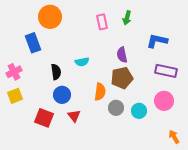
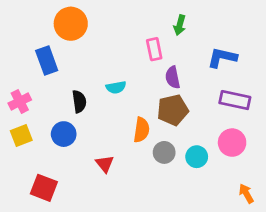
pink rectangle: (102, 22) -> (154, 49), moved
blue circle: (62, 95) -> (64, 134), moved
red square: (44, 118) -> (44, 188), moved

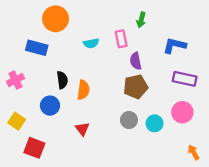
blue rectangle: (47, 60) -> (37, 48), turned -55
cyan semicircle: (116, 87) -> (91, 43), moved
orange semicircle: (141, 130) -> (83, 90), moved
yellow square: (21, 135) -> (17, 121), moved, turned -36

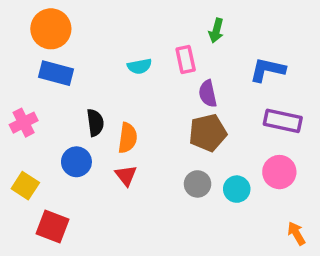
orange circle: (56, 19) -> (51, 29), moved
red triangle: (82, 129) -> (126, 175), moved

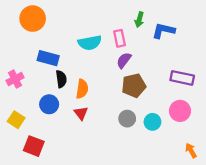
cyan semicircle: (140, 66) -> (90, 43), size x1.5
blue L-shape: (267, 70) -> (163, 31), moved
blue rectangle: (56, 73) -> (48, 58), moved
purple semicircle: (208, 94) -> (124, 60), moved, turned 49

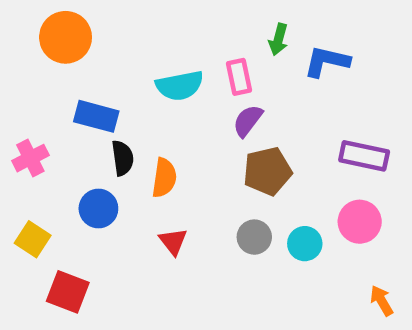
red triangle: (81, 113) -> (173, 241), moved

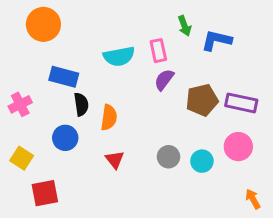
green arrow: (278, 40) -> (185, 26), turned -36
brown pentagon: (267, 171) -> (202, 100), moved
red square: (68, 292) -> (45, 193), turned -32

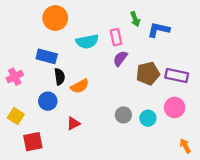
orange circle: (43, 24) -> (55, 18), moved
orange semicircle: (109, 117) -> (80, 86), turned 54
red triangle: (115, 160) -> (73, 123), moved, turned 40

